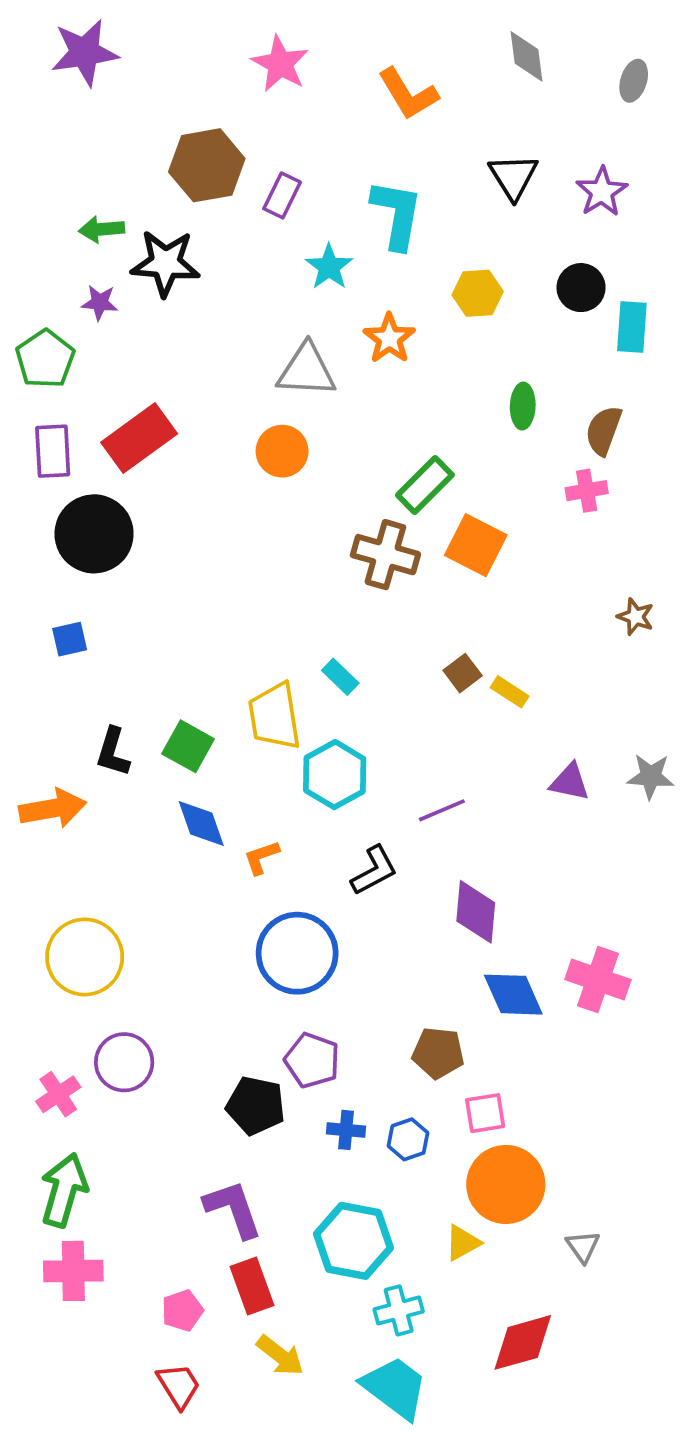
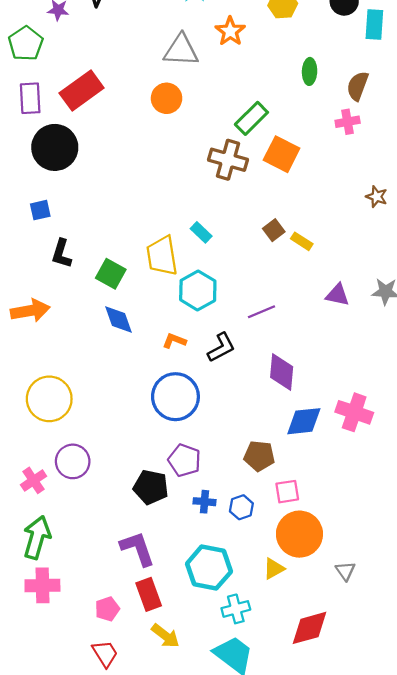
black L-shape: (113, 752) -> (61, 254), moved
orange L-shape: (261, 857) -> (174, 341), moved, turned 40
blue diamond: (513, 995) -> (304, 421), turned -72

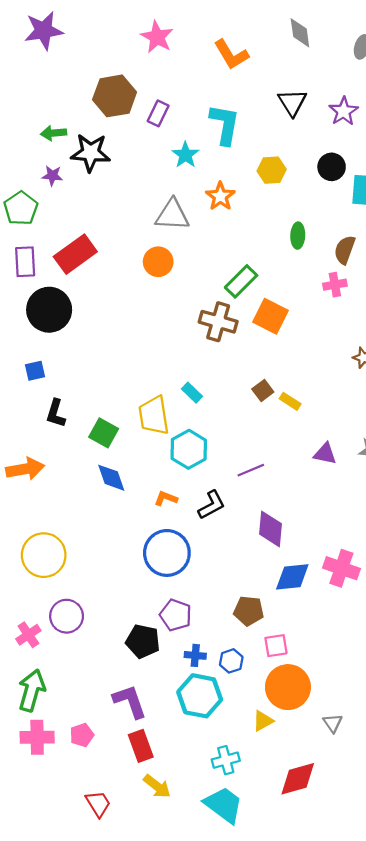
cyan hexagon: (209, 568) -> (200, 696), moved
pink pentagon: (107, 609) -> (82, 735), moved

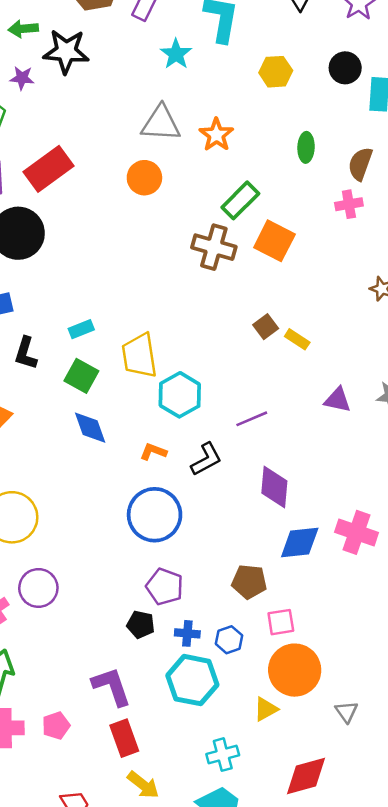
orange star: (220, 196) -> (216, 135), moved
cyan rectangle: (192, 393) -> (81, 329), moved, turned -66
black pentagon: (143, 641) -> (141, 625), moved, size x0.7

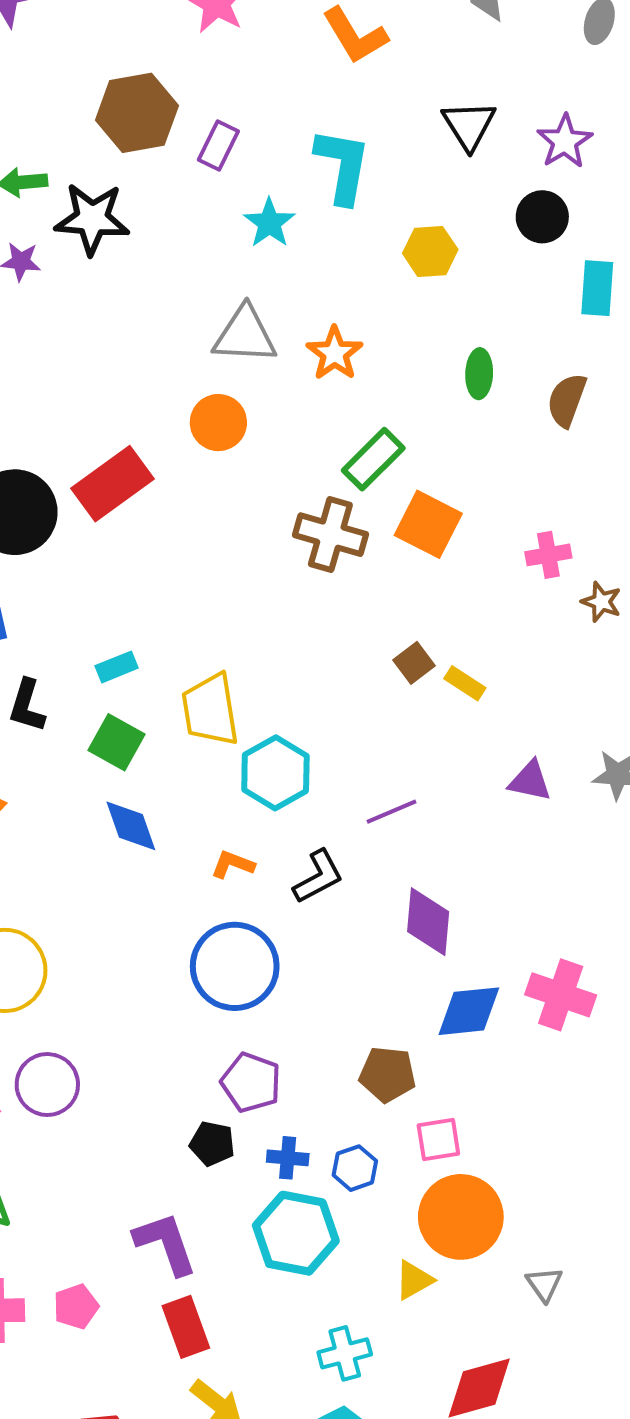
black circle: (345, 68) -> (542, 217), moved
red rectangle: (48, 169) -> (112, 484), moved
pink cross: (349, 204) -> (548, 555), moved

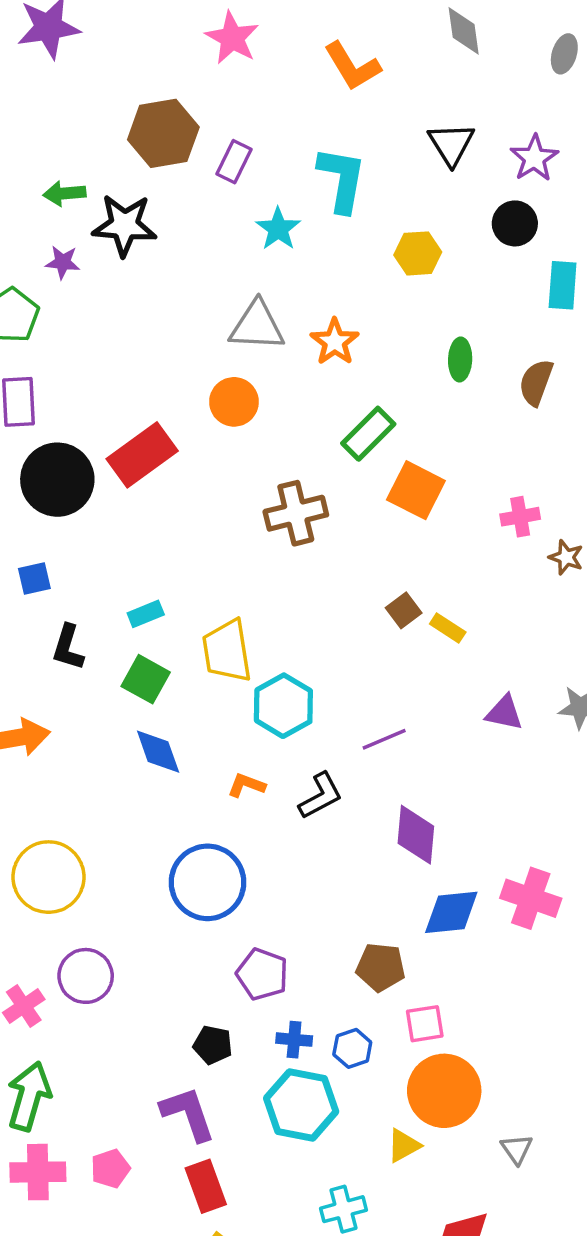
brown cross: (330, 535) -> (296, 513), moved, turned -30
blue circle: (235, 966) -> (207, 882), moved
black pentagon: (212, 1144) -> (213, 1045), moved

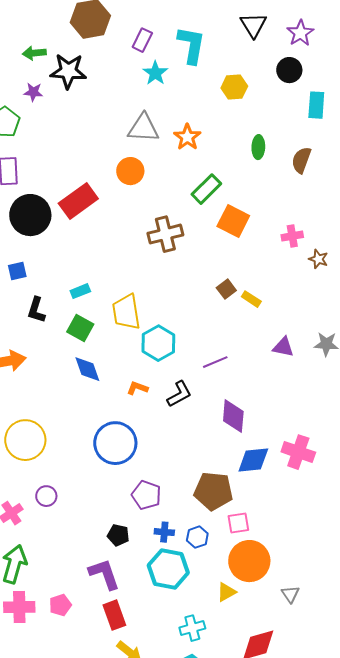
purple rectangle: (234, 162) -> (142, 40), moved
brown pentagon: (381, 967) -> (213, 491), size x1.4
purple circle: (86, 976) -> (46, 496), size x0.7

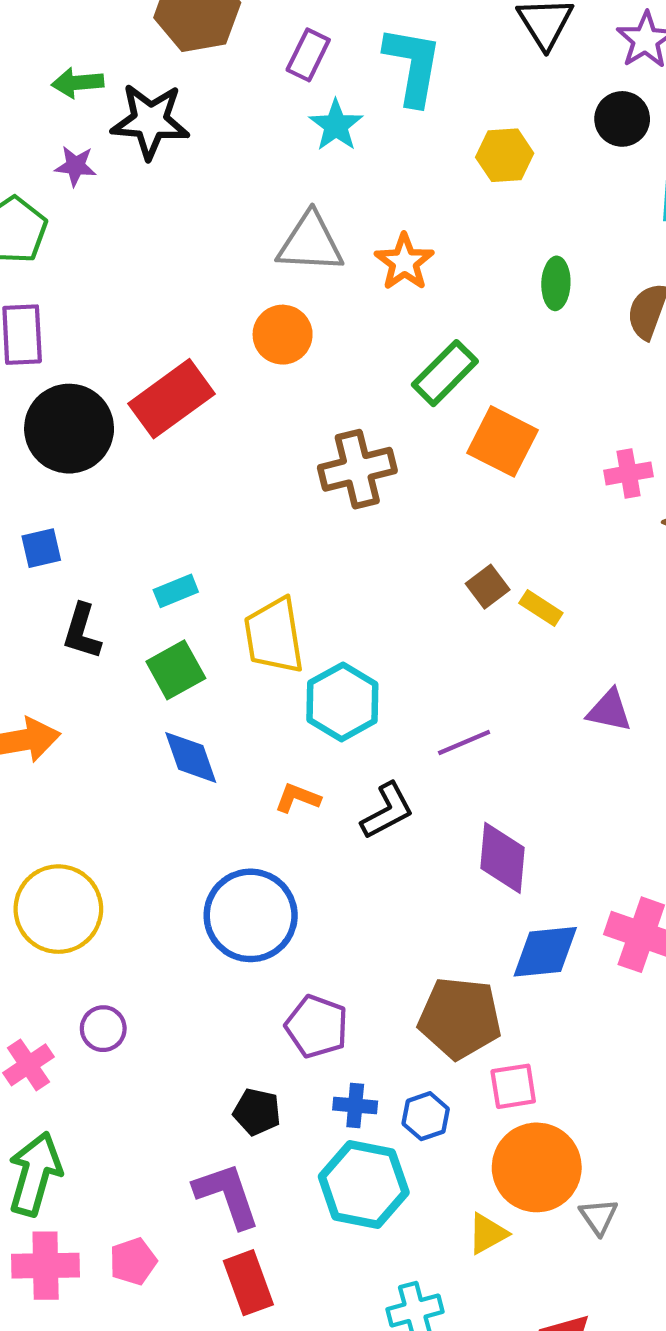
green square: (80, 328) -> (176, 670), turned 32
gray triangle: (290, 594) -> (599, 1217), moved

